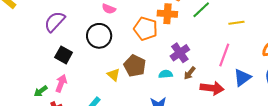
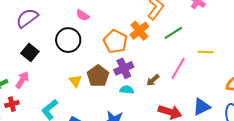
orange cross: (167, 14) -> (139, 31), turned 36
purple cross: (180, 53) -> (124, 68), moved
pink line: (224, 55) -> (178, 68), moved
brown arrow: (190, 73) -> (153, 80), moved

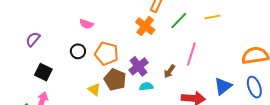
purple semicircle: (27, 18) -> (33, 39), size x0.7
black circle: (68, 40) -> (78, 51), size x0.6
orange pentagon: (115, 41) -> (107, 54), moved
yellow line: (206, 52) -> (213, 17), moved

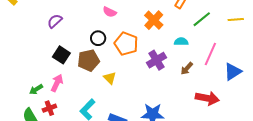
orange cross: (145, 26) -> (154, 20), moved
brown pentagon: (115, 80) -> (89, 60), moved, turned 30
cyan semicircle: (146, 86) -> (181, 42), moved
blue triangle: (223, 86) -> (233, 72), moved

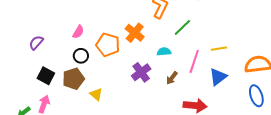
pink semicircle: (110, 12) -> (78, 32), moved, turned -80
yellow line: (236, 20) -> (219, 49), moved
orange pentagon: (126, 44) -> (108, 45), moved

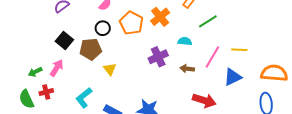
brown arrow: (172, 78) -> (187, 69), turned 48

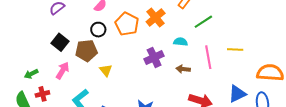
pink line: (212, 57) -> (208, 57), turned -40
pink arrow: (57, 68) -> (63, 71), moved
blue triangle: (233, 77) -> (237, 94), moved

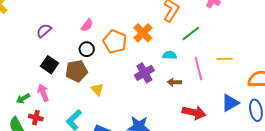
pink arrow: (63, 71) -> (43, 93), moved, turned -48
red cross: (42, 94) -> (36, 118), turned 32

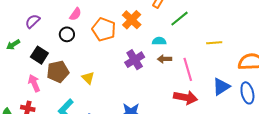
black circle: (87, 49) -> (67, 34), moved
pink line: (198, 69) -> (188, 69), moved
brown pentagon: (76, 71) -> (58, 72), moved
brown arrow: (174, 82) -> (165, 59), moved
green arrow: (23, 98) -> (13, 45), moved

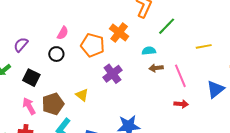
purple cross: (135, 60) -> (113, 74), moved
brown pentagon: (58, 72) -> (53, 104), moved
red arrow: (186, 97) -> (181, 104), size x0.6

